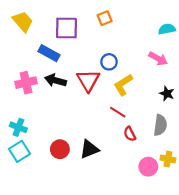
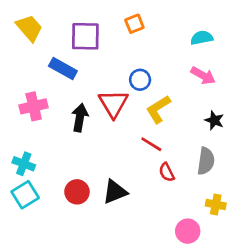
cyan semicircle: (167, 29) -> (202, 38), moved
black arrow: (56, 80) -> (80, 118), moved, turned 85
pink circle: (148, 167) -> (188, 231), moved

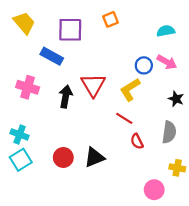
blue circle: (140, 80) -> (144, 65), moved
pink cross: (34, 106) -> (28, 87), turned 30

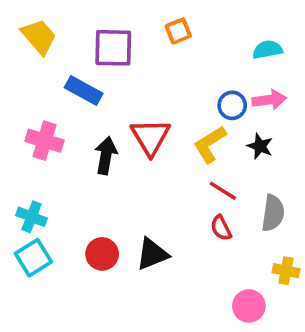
pink arrow: (167, 62) -> (269, 100), turned -36
black star: (176, 99) -> (260, 146), moved
red line: (124, 118) -> (223, 191), moved

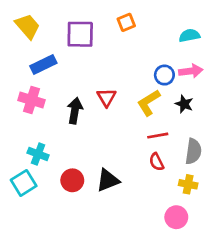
blue rectangle: (84, 90) -> (43, 64), moved, turned -55
red triangle: (150, 137) -> (107, 97), size x0.7
red line: (223, 191) -> (158, 136), turned -42
cyan cross: (32, 217) -> (38, 154), moved
yellow cross: (286, 271) -> (188, 184), moved

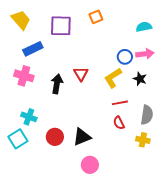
pink circle: (176, 217) -> (90, 165), moved

